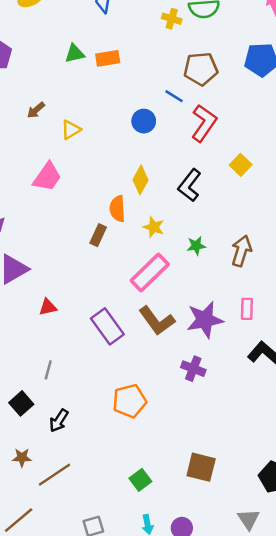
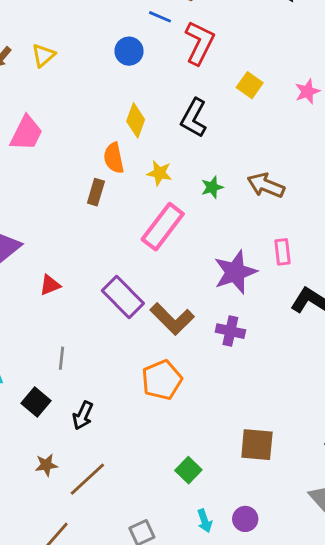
yellow triangle: (71, 130) -> (43, 55), moved
brown arrow: (241, 251) -> (266, 185), turned -76
brown L-shape: (157, 321) -> (172, 319), moved

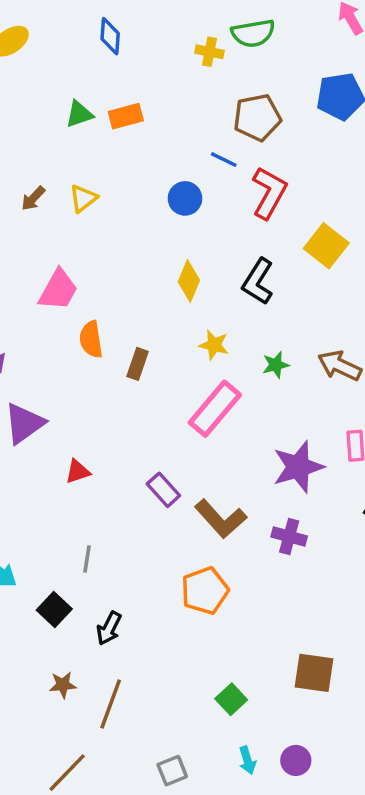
yellow square: (250, 85) -> (326, 246), size x1.4
orange semicircle: (114, 158) -> (91, 339), moved
purple rectangle: (123, 297) -> (163, 490), size x0.7
brown line: (87, 479) -> (111, 704), turned -30

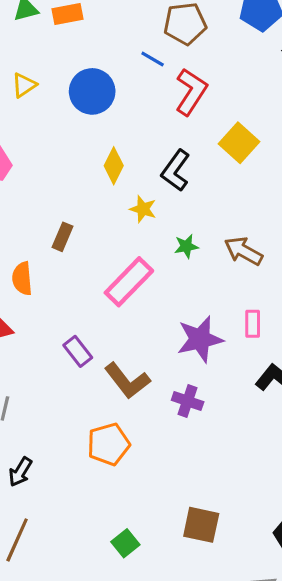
blue circle: (185, 198) -> (92, 91), moved, size x1.5
orange semicircle: (91, 339) -> (22, 278), moved
yellow star: (214, 345) -> (143, 209), moved

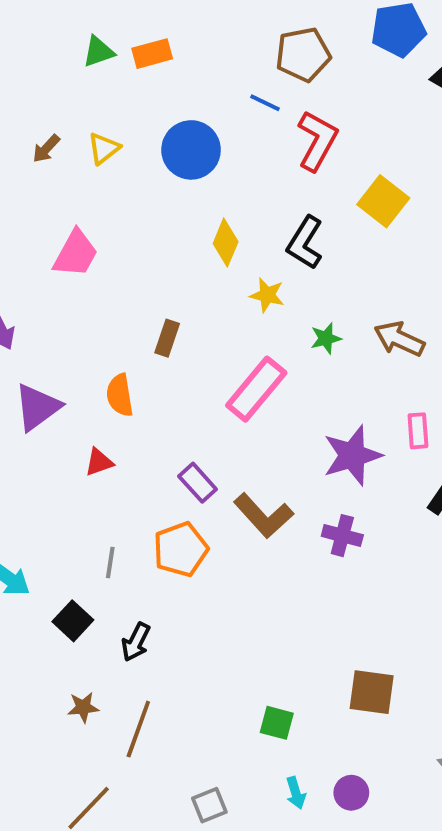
orange pentagon: (109, 444) -> (181, 549), moved
green square: (125, 543) -> (277, 723), turned -32

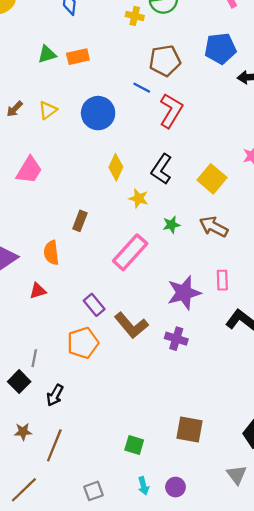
yellow square: (383, 201) -> (212, 179), moved
gray line: (110, 562) -> (34, 358), moved

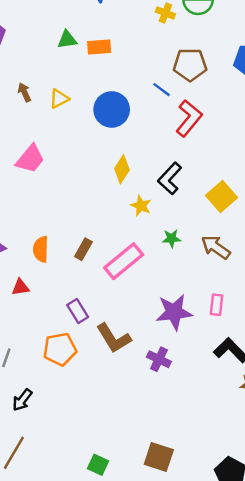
brown arrow: (15, 109) -> (24, 92), turned 102
brown rectangle: (80, 221) -> (83, 249), moved

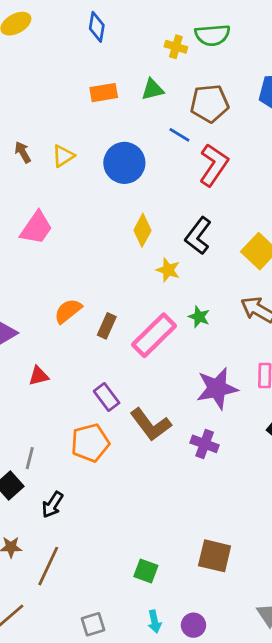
green triangle: (67, 40) -> (153, 90), moved
green star: (171, 238) -> (199, 317), moved, turned 30
orange semicircle: (41, 249) -> (68, 311), moved, turned 55

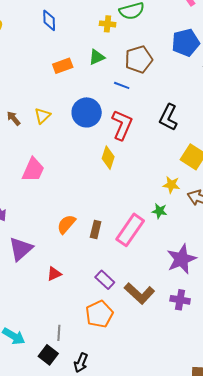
red L-shape: (214, 165) -> (122, 125), moved
black L-shape: (198, 236) -> (168, 117), moved
yellow star: (168, 270) -> (171, 185), moved

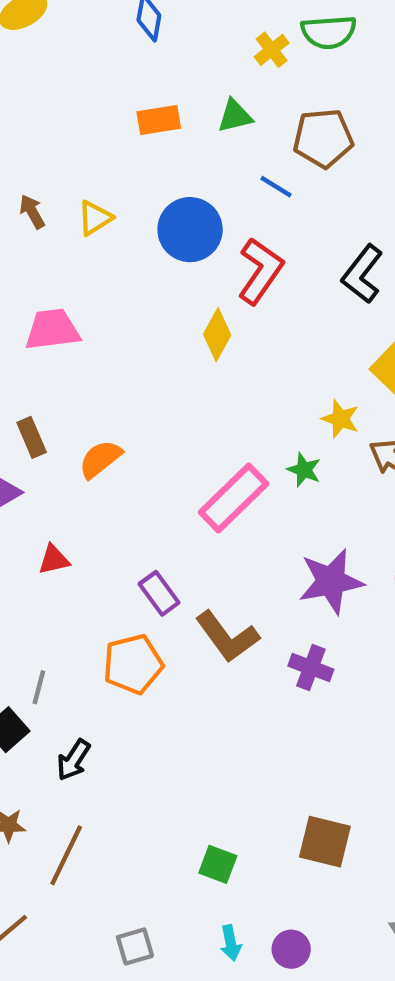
yellow cross: (108, 24) -> (272, 50), turned 35
pink trapezoid: (33, 170) -> (52, 329), turned -132
brown rectangle: (96, 230) -> (32, 437), moved, turned -48

